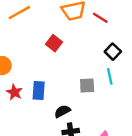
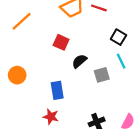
red star: (14, 92) -> (51, 117), moved
black semicircle: (62, 111) -> (79, 61), moved

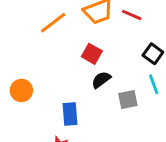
orange line: (22, 21) -> (53, 23), moved
red square: (61, 42) -> (92, 54), moved

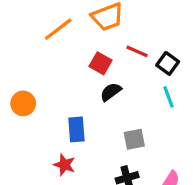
red line: (132, 15) -> (137, 51), moved
gray square: (128, 99) -> (134, 139), moved

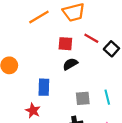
red square: (101, 63) -> (65, 44), turned -32
cyan line: (168, 97) -> (107, 97), moved

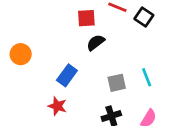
blue rectangle: (44, 87) -> (67, 75), turned 42

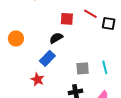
black square: (144, 17) -> (109, 23), turned -32
black semicircle: (96, 43) -> (56, 38), moved

